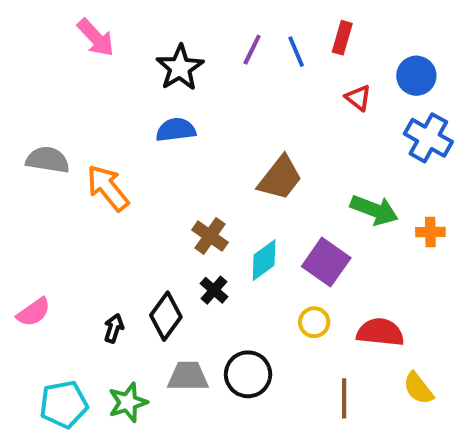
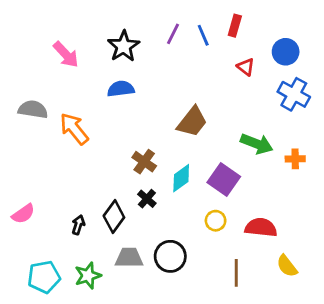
pink arrow: (96, 38) -> (66, 55), moved

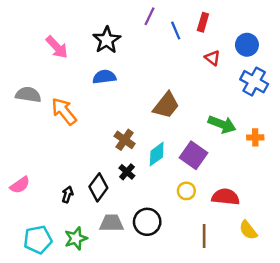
purple line: (173, 34) -> (150, 16), moved

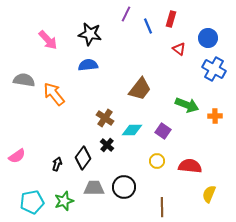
black star: (107, 40) -> (90, 34), turned -30
cyan diamond: (157, 154) -> (132, 130), turned 35
purple square: (193, 155) -> (163, 131), size x0.7
yellow semicircle: (248, 230) -> (209, 194), turned 60
brown line: (204, 236) -> (162, 207), moved

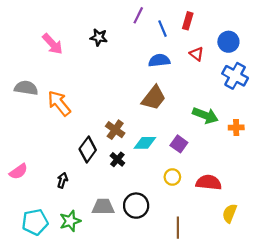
black star: (90, 34) -> (99, 37), size x0.7
blue semicircle: (88, 65) -> (159, 60), moved
black diamond: (83, 158) -> (88, 149), moved

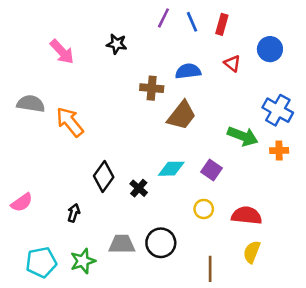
blue line: (162, 29) -> (192, 22), moved
blue cross: (235, 76) -> (278, 110), moved
brown cross: (115, 130) -> (152, 88), moved, turned -30
yellow semicircle: (230, 213) -> (252, 252), moved

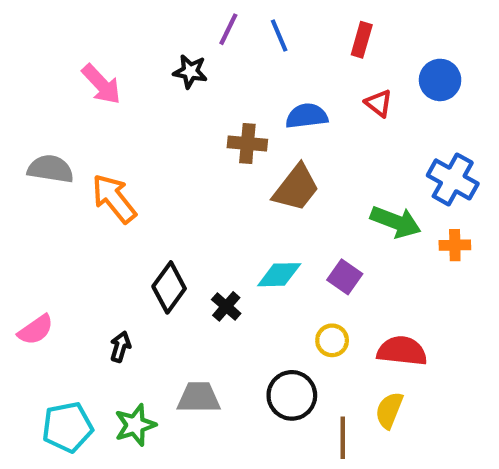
purple line: (163, 18) -> (228, 29), moved
blue line: (192, 22) -> (279, 36), moved
black circle: (161, 243) -> (292, 395), moved
yellow semicircle: (252, 252) -> (389, 410), moved

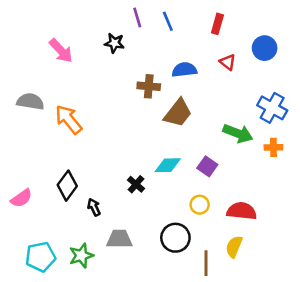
purple line: (228, 29) -> (137, 18), turned -42
black diamond: (169, 287) -> (67, 186), moved
black arrow: (120, 347) -> (94, 207), moved, turned -42

